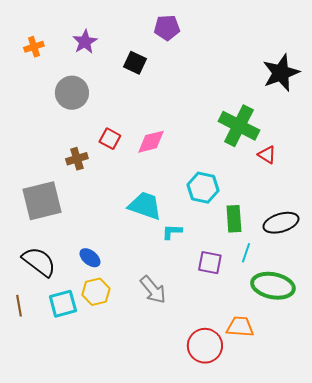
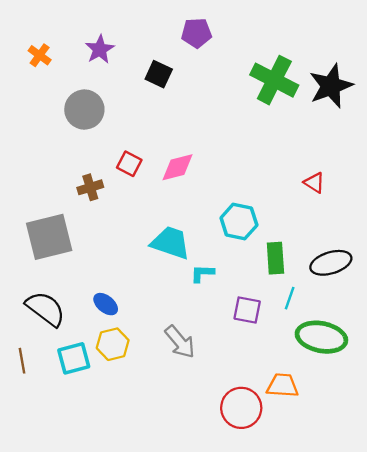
orange cross: (34, 47) -> (40, 55), turned -36
green cross: (239, 126) -> (274, 80), moved

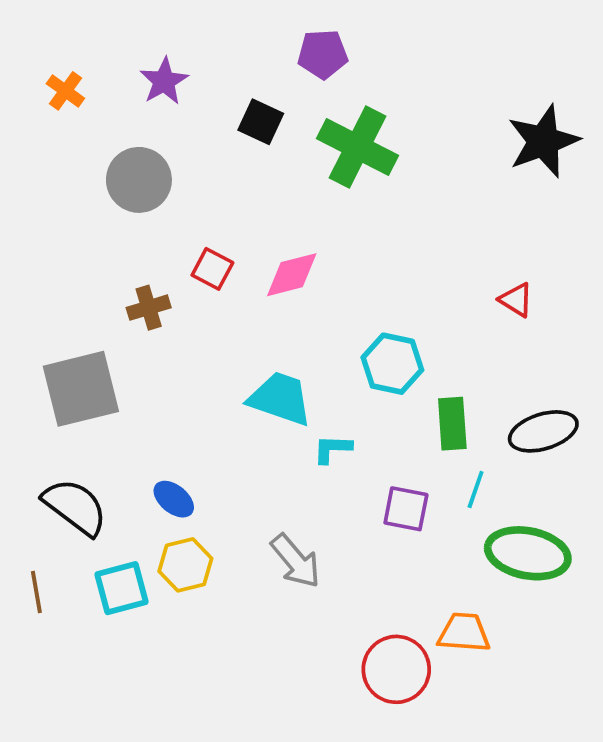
green cross: (274, 80) -> (358, 147), moved

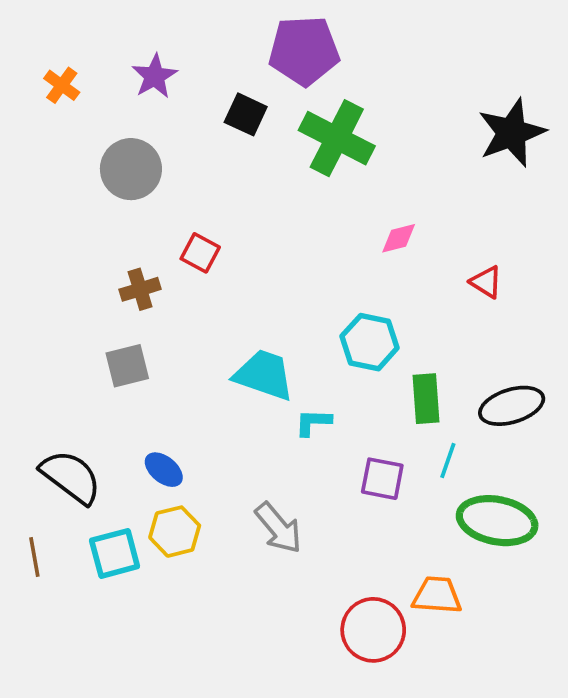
purple pentagon: (323, 54) -> (304, 51), size x1.5
pink diamond: (292, 275) -> (399, 238), moved, size x0.7
gray square: (81, 389) -> (127, 366), moved, size x0.6

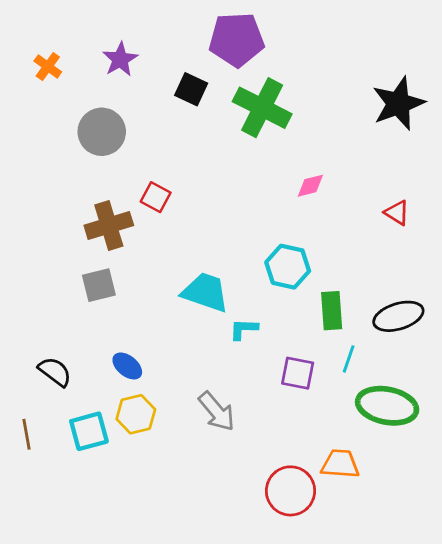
red triangle: (486, 282) -> (397, 213), moved
brown cross: (140, 289) -> (109, 225), size x1.5
black semicircle: (71, 477) -> (55, 372), size x0.7

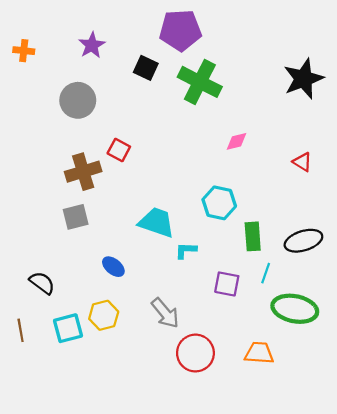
orange cross: (48, 66) -> (24, 51), moved, turned -30
blue ellipse: (127, 366) -> (113, 267), moved
red circle: (291, 491) -> (195, 353), moved

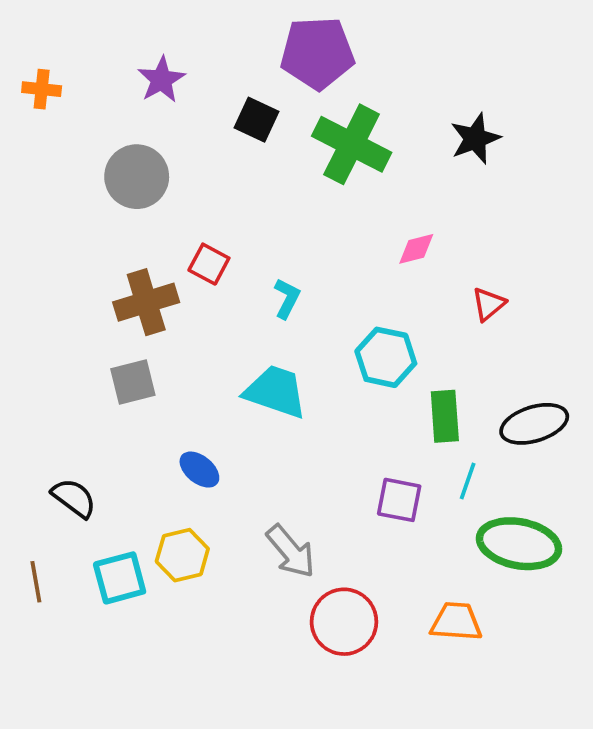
black star: (303, 79) -> (475, 139), moved, size x0.7
red triangle: (302, 162) -> (489, 304), moved, turned 48
cyan L-shape: (186, 250) -> (287, 298), moved, turned 115

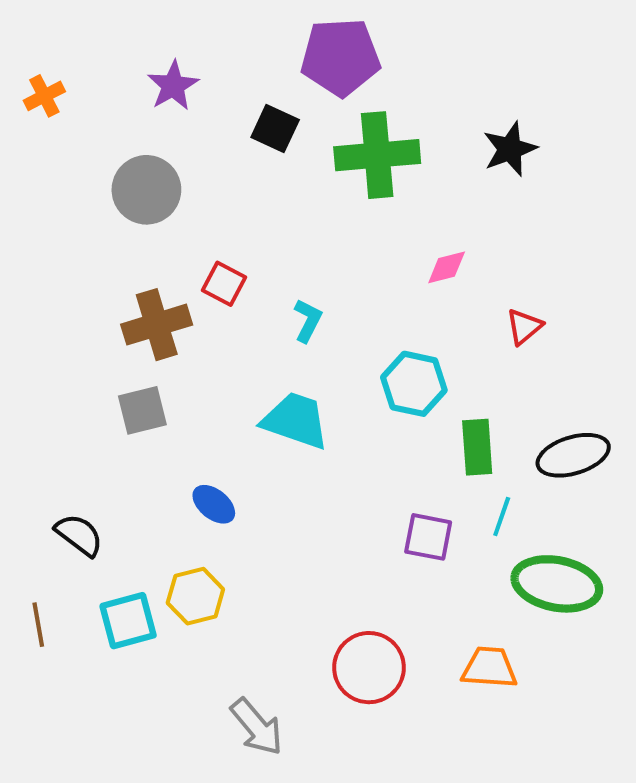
orange cross: (42, 89) -> (44, 96), turned -33
green cross: (352, 144) -> (377, 155), turned -32
gray arrow: (291, 551) -> (257, 727), moved

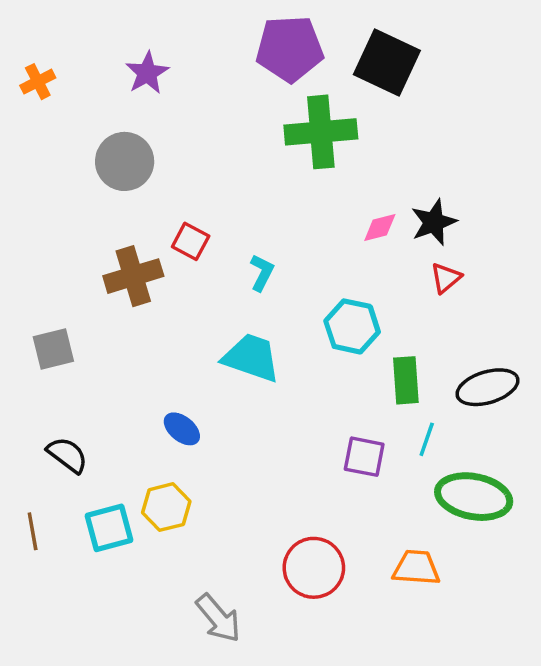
black square: (275, 129) -> (387, 63), moved, size x1.6
black star: (510, 149) -> (434, 222), moved
gray square: (142, 410) -> (53, 349), moved

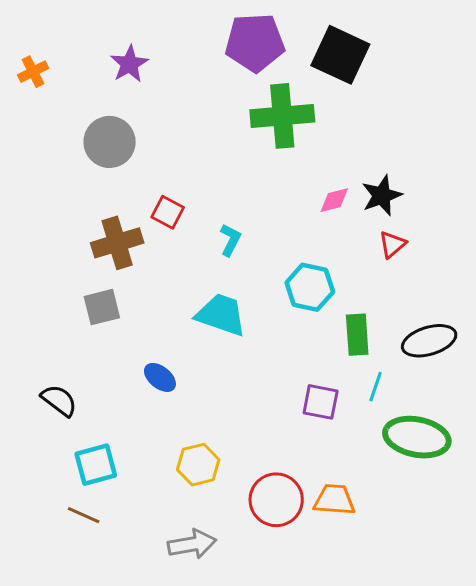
gray square: (53, 349) -> (102, 307), moved
yellow hexagon: (166, 507) -> (198, 465), moved
brown line: (33, 531) -> (84, 515), moved, turned -56
orange trapezoid: (416, 568) -> (334, 500), moved
gray arrow: (218, 618) -> (192, 544), turned -60

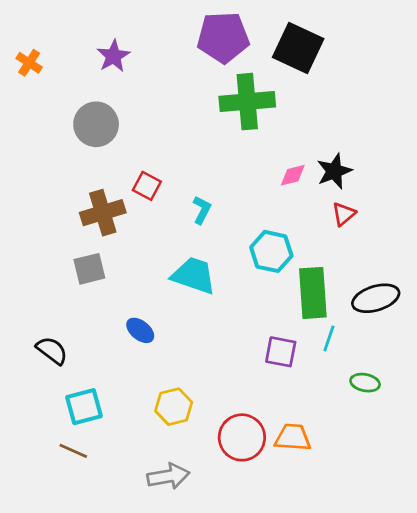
orange cross: (33, 72) -> (29, 63), turned -30
green rectangle: (357, 335) -> (313, 293), size x1.4
green ellipse: (417, 437) -> (365, 383), size x0.5

